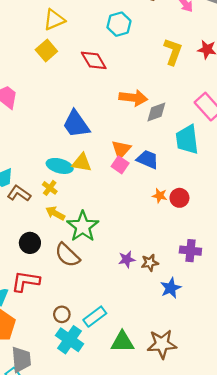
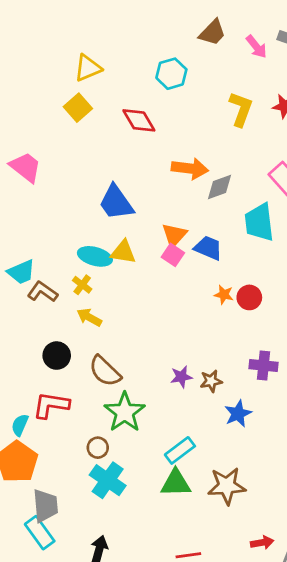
green star: (83, 226) -> (125, 412), moved
cyan rectangle: (95, 317) -> (180, 450), moved

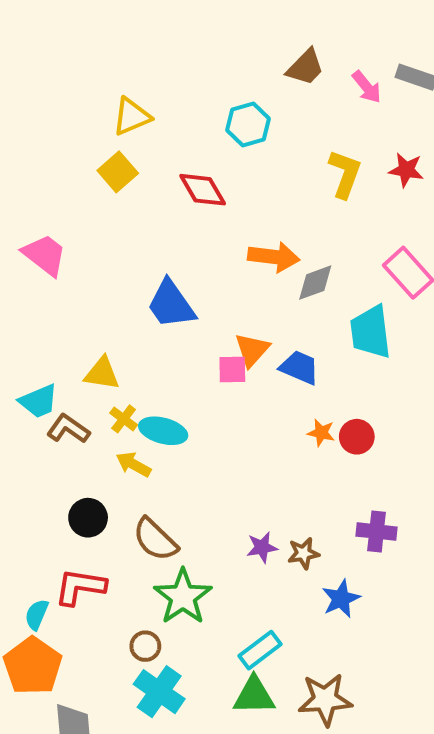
yellow triangle: (123, 252) -> (102, 373), moved
pink square: (173, 255) -> (232, 370), moved, turned -35
cyan ellipse: (95, 256) -> (163, 431), moved

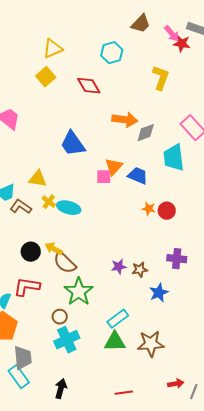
red star: (406, 170) -> (182, 44), moved
yellow arrow: (133, 464) -> (54, 249), moved
cyan cross: (159, 692) -> (67, 340), turned 30

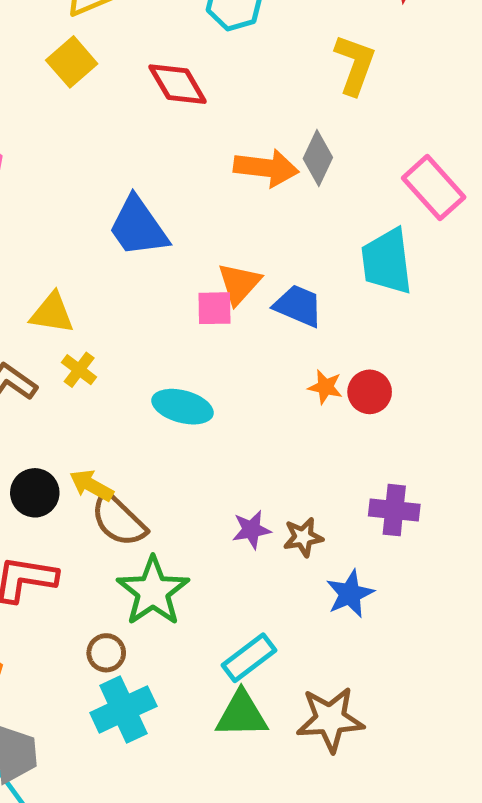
gray diamond: (146, 133) -> (318, 158), moved, turned -45
cyan ellipse: (69, 208) -> (183, 407), moved

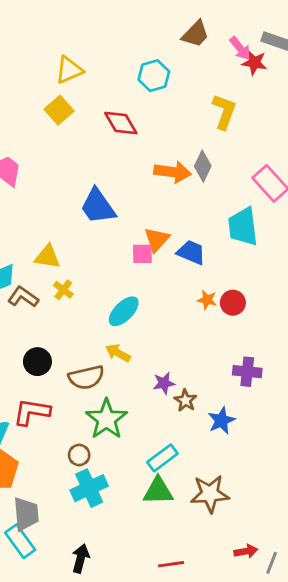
cyan ellipse: (183, 407) -> (124, 311), turned -60
yellow arrow: (91, 485) -> (118, 353), moved
brown semicircle: (118, 520) -> (86, 377), turned -57
brown star: (303, 537) -> (185, 400), moved, turned -30

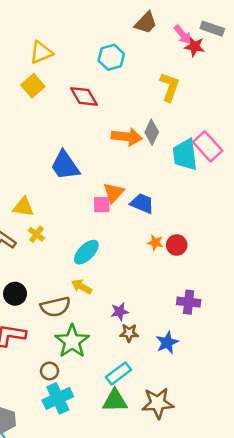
cyan trapezoid: (243, 227) -> (185, 155), moved
brown star: (185, 400) -> (129, 333), moved, turned -30

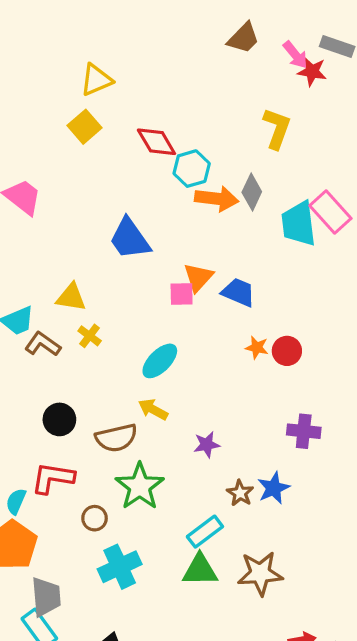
cyan hexagon: (111, 57) -> (192, 169), moved
brown star: (129, 333) -> (240, 493), moved, turned 30
brown circle: (49, 371) -> (95, 518), moved

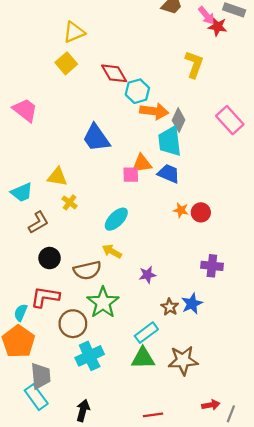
gray diamond: (252, 192) -> (179, 120), moved
cyan trapezoid: (299, 224) -> (170, 141), moved
orange triangle: (198, 277) -> (142, 163), turned 40
brown L-shape: (43, 344) -> (38, 222), moved, turned 115
brown circle: (95, 518) -> (73, 324), size x1.6

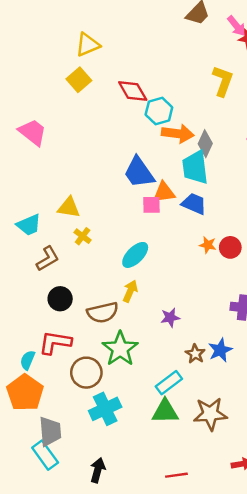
blue trapezoid: (96, 138) -> (139, 172), moved
yellow arrow: (112, 251) -> (130, 291), turned 84

